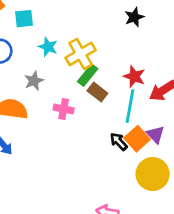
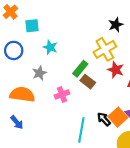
yellow cross: (81, 54) -> (105, 49), moved
cyan line: (130, 106) -> (81, 130), moved
pink cross: (64, 109) -> (62, 94), turned -32

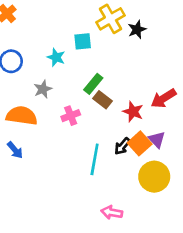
cyan square: (32, 26) -> (83, 41), moved
yellow cross: (105, 49) -> (110, 19), moved
red star: (116, 70) -> (133, 112), moved
black arrow: (104, 119) -> (122, 146), turned -96

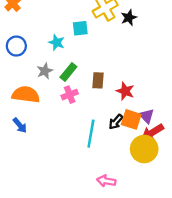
green rectangle: (93, 84) -> (68, 72), moved
red arrow: (163, 98) -> (152, 132), moved
brown rectangle: (103, 100) -> (98, 80), turned 56
orange square: (140, 143) -> (131, 119), turned -30

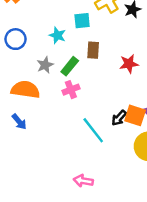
brown rectangle: (98, 80) -> (93, 50), moved
red star: (125, 91) -> (129, 64), moved, turned -30
cyan line: (91, 134) -> (93, 130), turned -48
pink arrow: (106, 181) -> (83, 181), moved

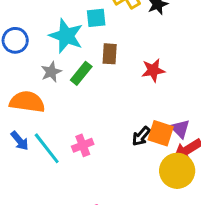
cyan star: (57, 35) -> (66, 36), size x1.6
pink cross: (71, 90) -> (83, 145), moved
cyan line: (93, 130) -> (47, 148), moved

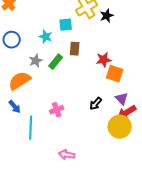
cyan star: (66, 36) -> (46, 37), size x0.6
orange semicircle: (27, 102) -> (20, 81), turned -40
orange square: (161, 133) -> (115, 74), moved
cyan line: (47, 148) -> (31, 128), moved, turned 40

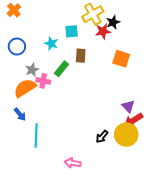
red star: (104, 60) -> (103, 31), moved
gray star: (36, 61) -> (32, 70), moved
orange square: (115, 74) -> (121, 59), moved
black arrow: (96, 104) -> (102, 137), moved
pink cross: (57, 110) -> (43, 81), moved, turned 32

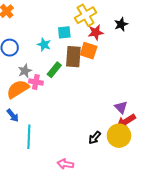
black star: (113, 22) -> (121, 24), moved
brown rectangle: (81, 56) -> (73, 57), size x1.5
orange square: (121, 59) -> (89, 51), moved

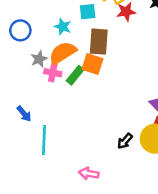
orange square: (89, 51) -> (93, 64), moved
green rectangle: (54, 70) -> (75, 75), moved
orange semicircle: (18, 89) -> (63, 53), moved

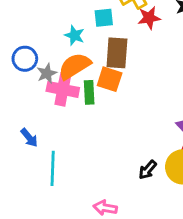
blue circle: (20, 30) -> (25, 59), moved
pink cross: (53, 73) -> (63, 89), size x1.5
green rectangle: (75, 75) -> (89, 92), turned -42

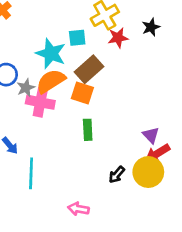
cyan star: (75, 35) -> (51, 53), size x1.6
brown rectangle: (117, 53) -> (89, 69), turned 44
green rectangle: (89, 92) -> (88, 130), moved

